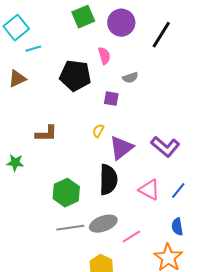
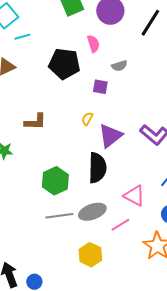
pink triangle: (149, 190) -> (134, 196), moved

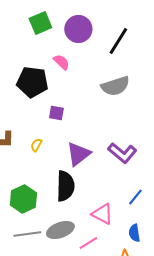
pink semicircle: (93, 44) -> (61, 62), turned -30
gray semicircle: (119, 66) -> (115, 86), moved, size x1.8
purple square: (100, 87) -> (56, 113), moved
yellow semicircle: (87, 119) -> (36, 145), moved

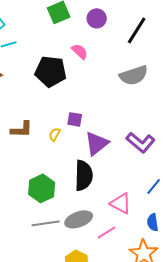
purple circle: (78, 29) -> (97, 18), size x0.7
purple square: (56, 113) -> (75, 119), moved

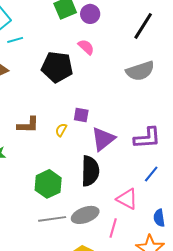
purple circle: (97, 18) -> (90, 14), moved
purple L-shape: (141, 142) -> (147, 138), turned -44
blue line: (154, 186) -> (151, 174), moved
pink line: (107, 232) -> (113, 228), turned -42

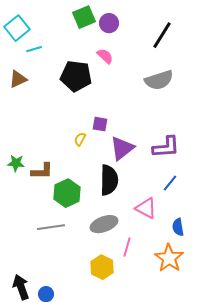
brown L-shape: (28, 125) -> (42, 171), moved
gray line: (52, 219) -> (51, 227), moved
pink line: (113, 228) -> (127, 247), moved

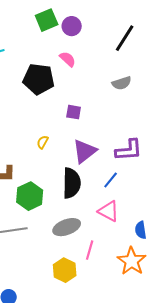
gray semicircle: (159, 80) -> (122, 83), size x0.7
purple square: (100, 124) -> (74, 112), moved
blue line: (170, 183) -> (111, 180), moved

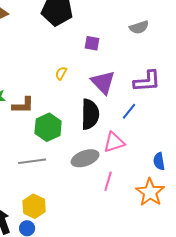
gray semicircle: (122, 83) -> (139, 27), moved
purple triangle: (85, 151) -> (103, 82), turned -36
pink triangle: (109, 211) -> (114, 142), moved, turned -45
yellow hexagon: (65, 270) -> (34, 206), moved

